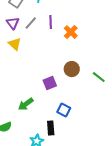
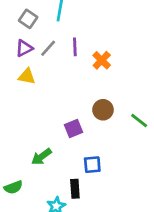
purple triangle: (13, 23) -> (24, 48), turned 40
yellow triangle: (15, 44) -> (27, 76), turned -32
blue square: (64, 110) -> (92, 165), turned -32

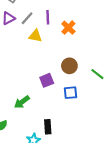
yellow triangle: (27, 76) -> (35, 36), moved
blue square: (92, 165) -> (70, 93), moved

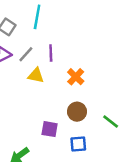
orange cross: (68, 28) -> (76, 77), moved
purple square: (47, 80) -> (50, 129), turned 32

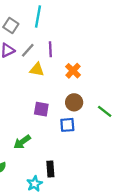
purple square: (50, 129) -> (41, 109), moved
blue square: (78, 144) -> (67, 125), moved

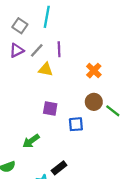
orange cross: (73, 71) -> (94, 71), moved
brown circle: (74, 102) -> (94, 102), moved
black rectangle: (50, 169) -> (59, 168), turned 56

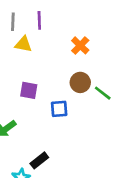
gray line: (37, 50) -> (13, 22), turned -40

